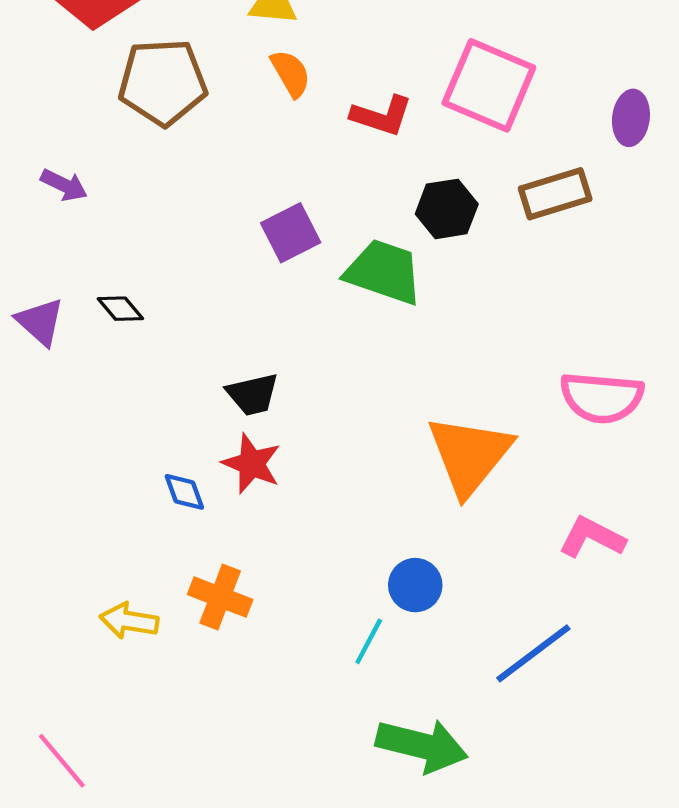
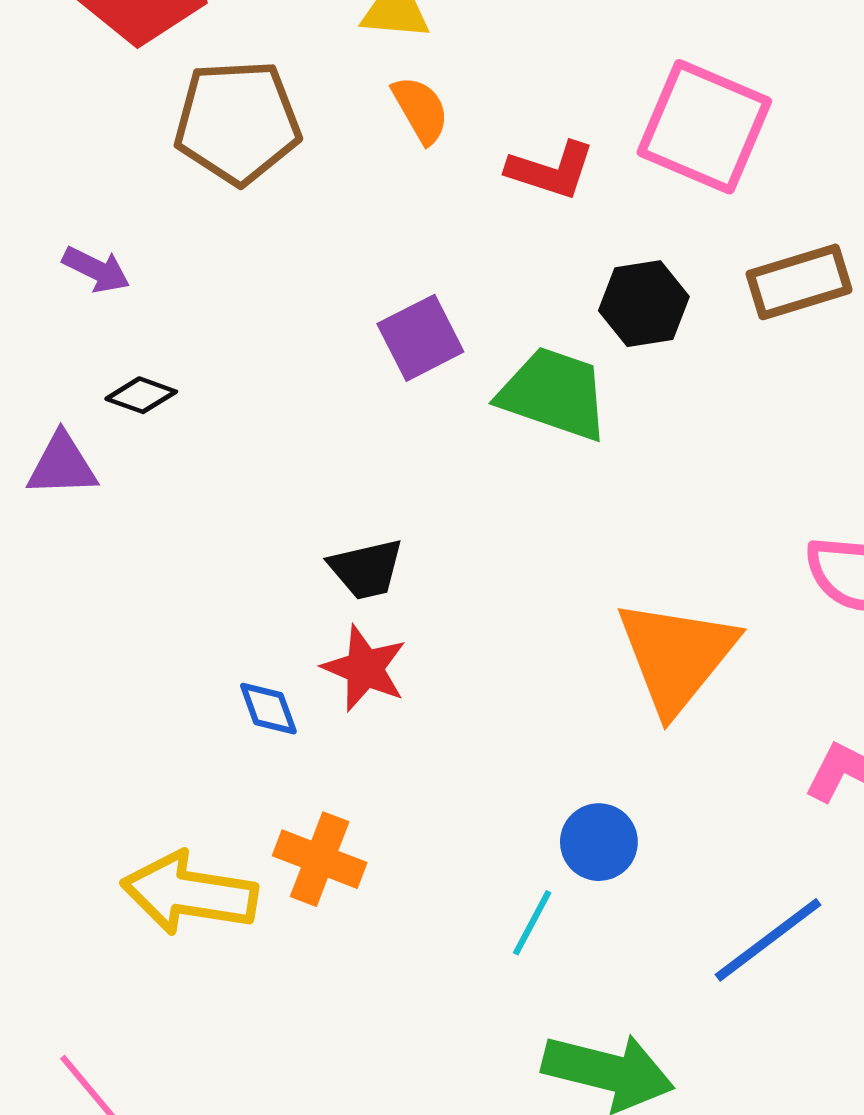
black diamond: (120, 309) -> (141, 395), moved, turned -30
purple triangle: (40, 322) -> (62, 465), turned -44
yellow arrow: (129, 621) -> (189, 893), size x1.6

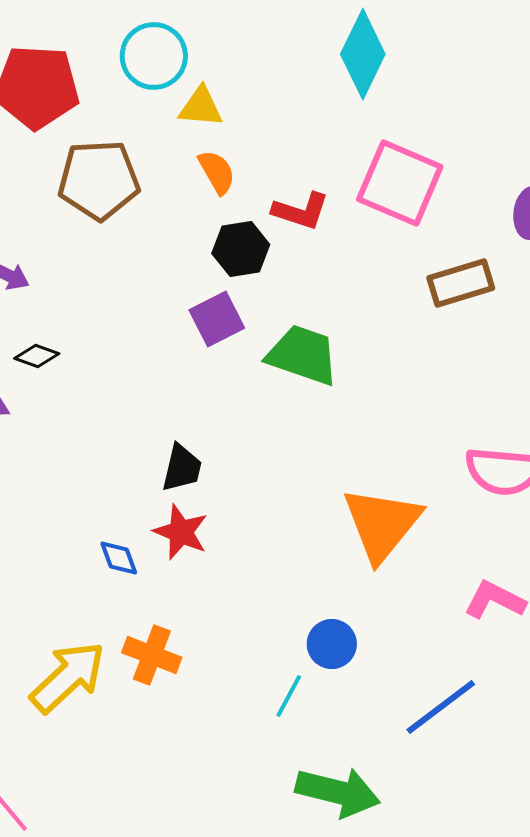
black hexagon: (644, 304) -> (241, 249), moved
black trapezoid: (366, 569) -> (182, 468), turned -64
yellow arrow: (189, 893) -> (68, 677), turned 128

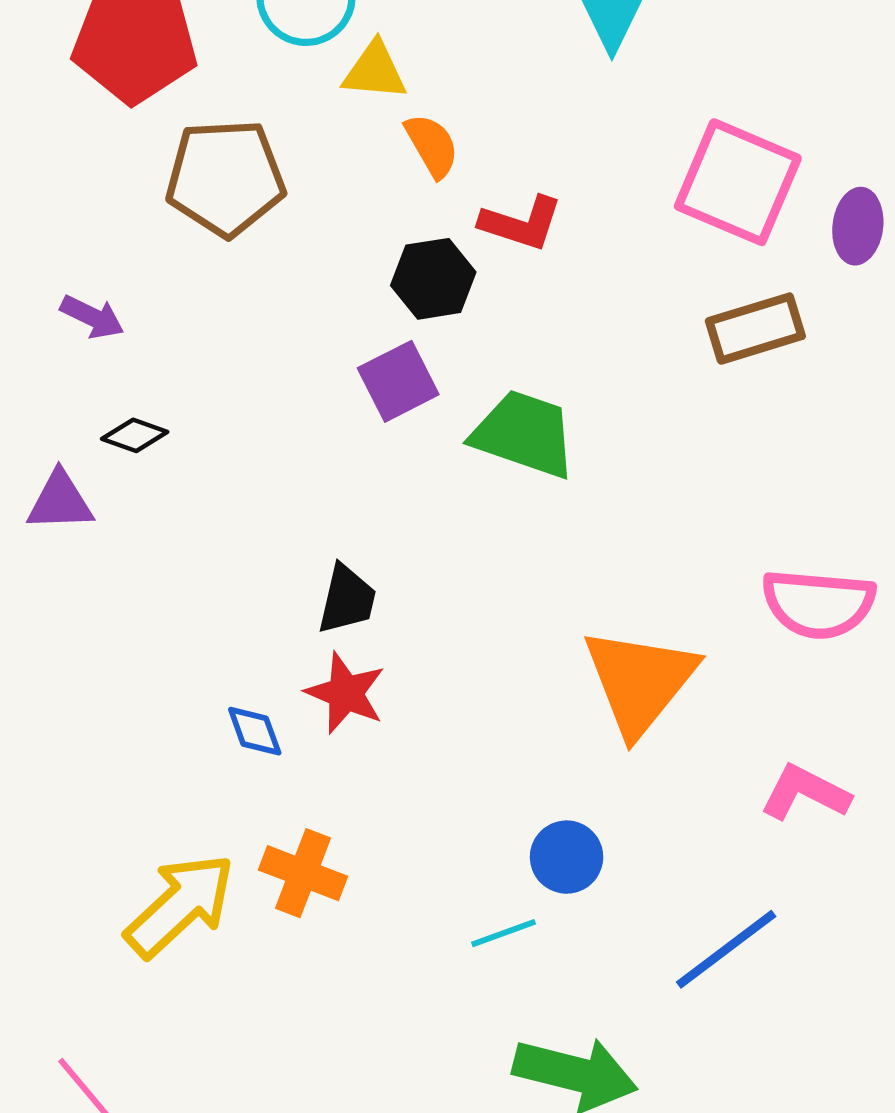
orange semicircle: (217, 172) -> (432, 146), moved
pink square: (400, 183) -> (738, 182), moved
cyan line: (289, 696) -> (504, 933), turned 42

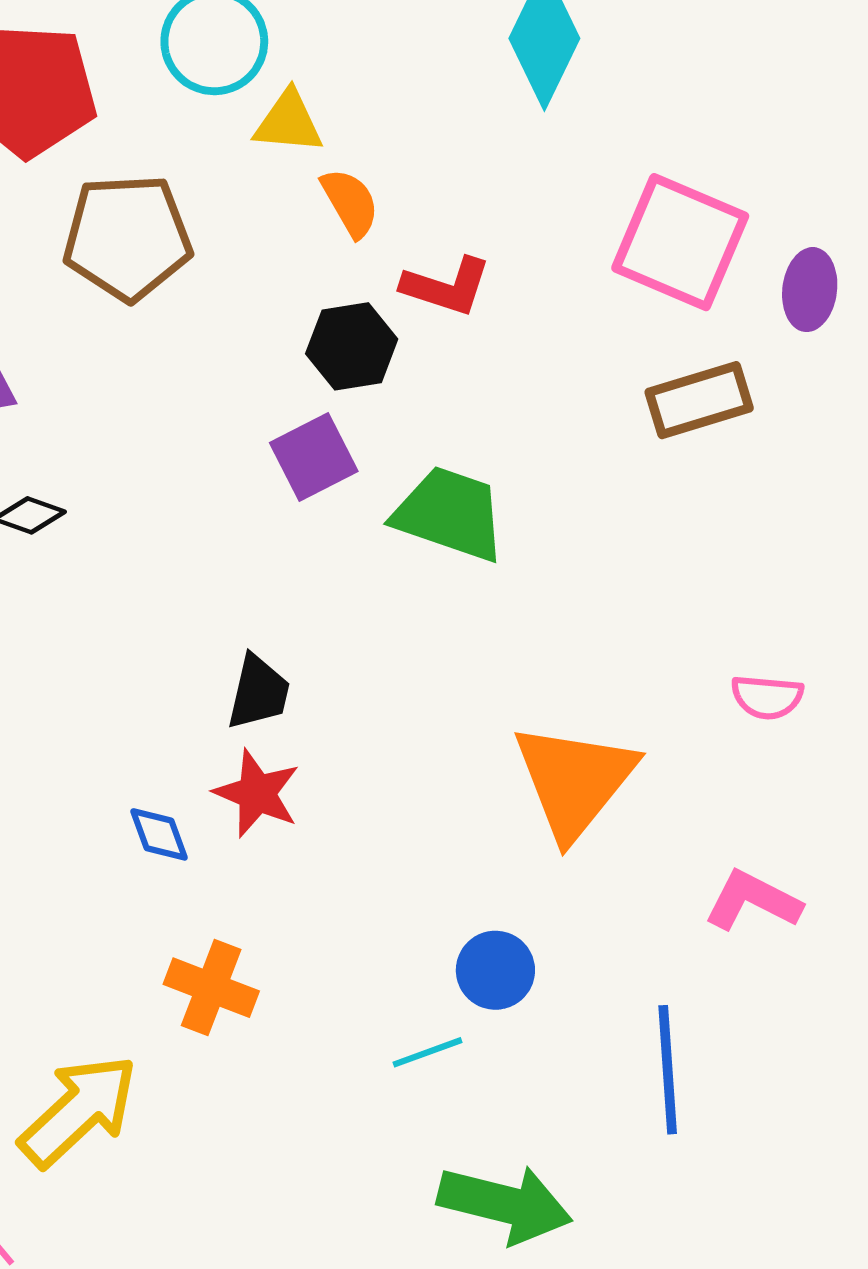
pink semicircle: (818, 604) -> (767, 697), size x0.6
yellow arrow: (180, 905) -> (78, 1111), moved
blue line: (726, 949) -> (668, 1070), turned -57

